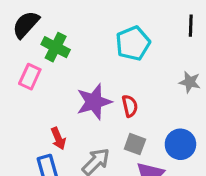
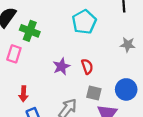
purple star: (94, 102) -> (61, 66), size x0.7
red arrow: (58, 138) -> (23, 94), moved, turned 32

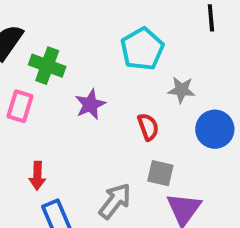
gray star: (128, 45) -> (181, 90), moved
purple star: (61, 66) -> (90, 104), moved
blue circle: (126, 89) -> (215, 129), moved

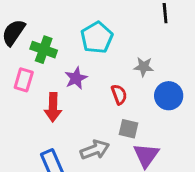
cyan pentagon: (142, 49) -> (97, 38), moved
red arrow: (37, 176) -> (53, 107), moved, size x1.4
gray arrow: (115, 201) -> (95, 150), turned 32

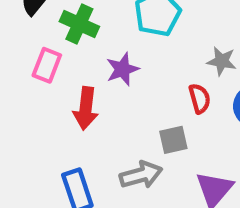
red semicircle: (119, 94) -> (200, 98), moved
gray square: (128, 129) -> (173, 140), moved, turned -30

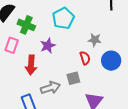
gray arrow: (141, 175) -> (50, 88), moved

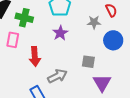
purple star: (48, 46) -> (60, 33), moved
red semicircle: (85, 58) -> (111, 10), moved
gray square: (73, 78) -> (88, 62), moved, turned 32

